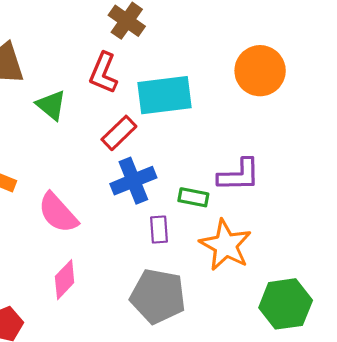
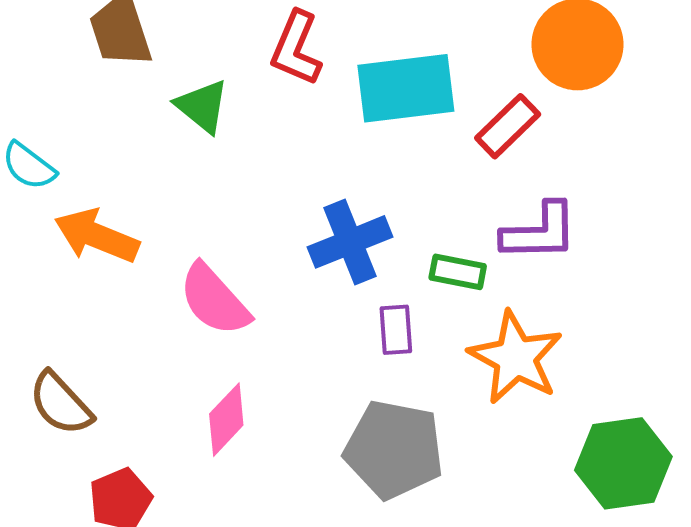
red rectangle: (119, 133) -> (508, 126), moved

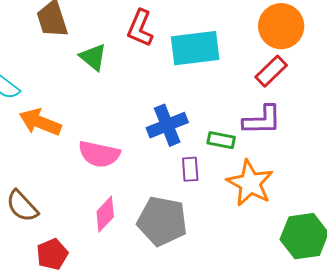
red rectangle: (508, 126) -> (271, 71), moved
pink semicircle: (214, 300) -> (99, 154), turned -36
gray pentagon: (394, 449) -> (162, 221), moved

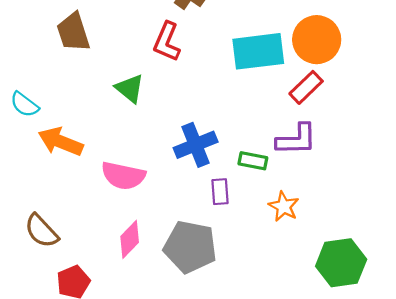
cyan rectangle: (195, 48) -> (258, 51), moved
green triangle: (93, 57) -> (130, 89), moved
orange star: (250, 183) -> (284, 206), size x0.6

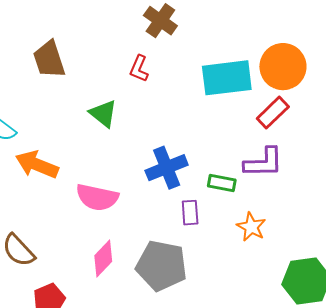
red L-shape: (167, 42) -> (139, 69), size x0.7

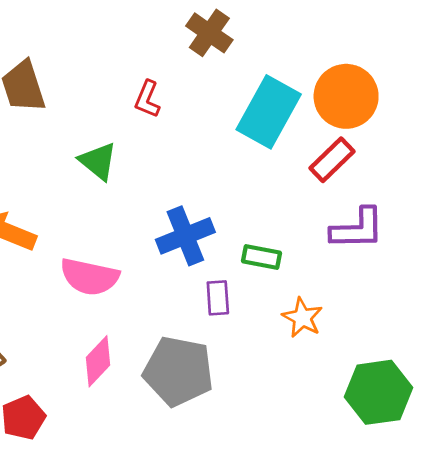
brown cross: (160, 21) -> (209, 33), moved
cyan rectangle: (227, 78) -> (269, 112), turned -54
purple L-shape: (264, 163) -> (357, 229), moved

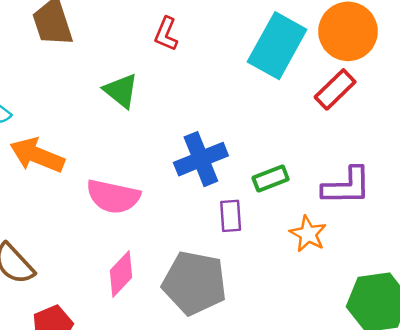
purple L-shape: (357, 229) -> (347, 186), moved
green rectangle: (262, 257) -> (271, 178), turned -32

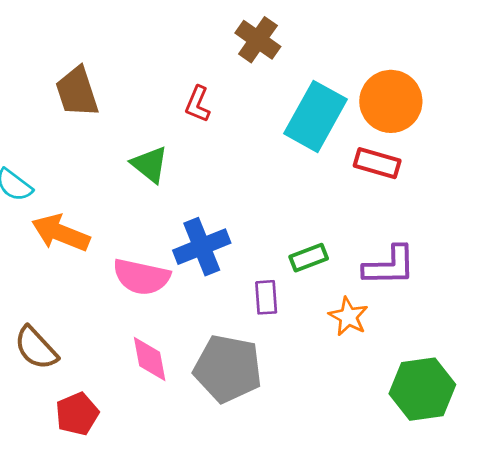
red rectangle: (335, 89) -> (377, 163), turned 60
blue cross: (201, 159) -> (202, 247), moved
pink diamond: (121, 274) -> (150, 359), turned -54

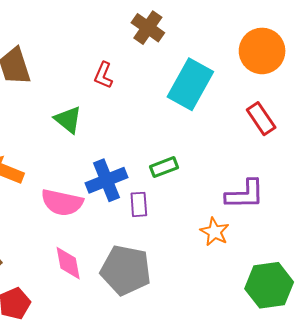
orange circle: (391, 101) -> (262, 51), moved
red rectangle: (377, 163) -> (261, 119), moved, turned 40
green rectangle: (309, 258) -> (164, 167), moved
purple rectangle: (266, 297) -> (139, 204), moved

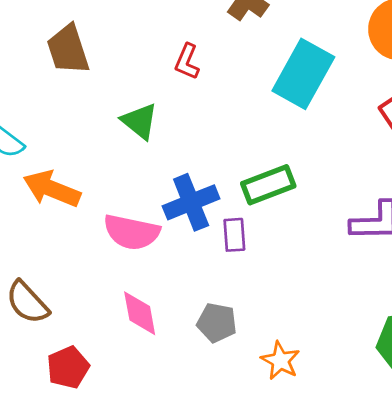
green rectangle: (164, 167) -> (268, 185), size x1.4
orange star: (215, 232) -> (280, 361), moved
gray pentagon: (126, 270) -> (217, 323), size x0.6

